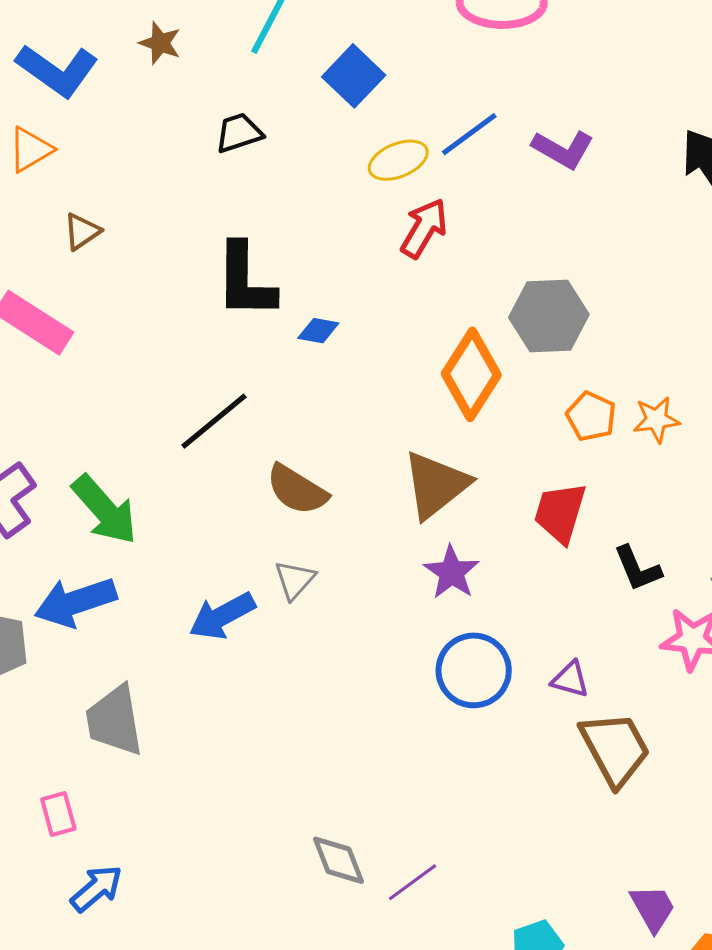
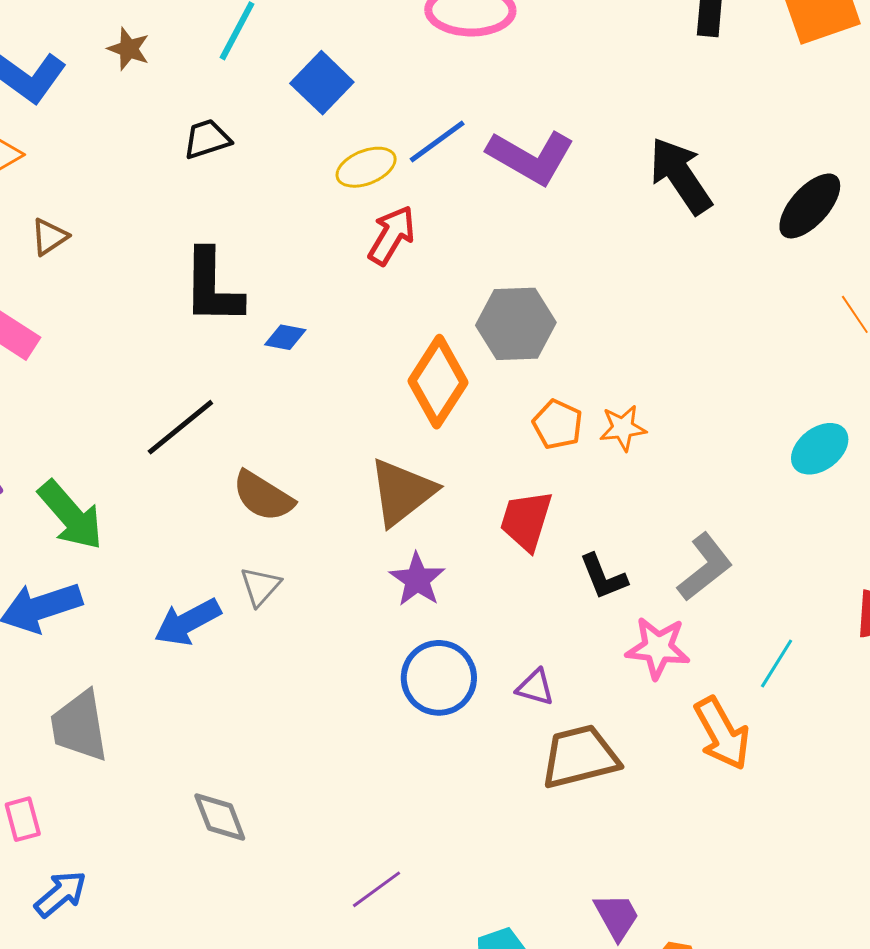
purple L-shape: (563, 149) -> (531, 157), size x1.4
brown trapezoid: (615, 749) -> (580, 757), turned -76
gray diamond: (338, 860) -> (220, 817), moved

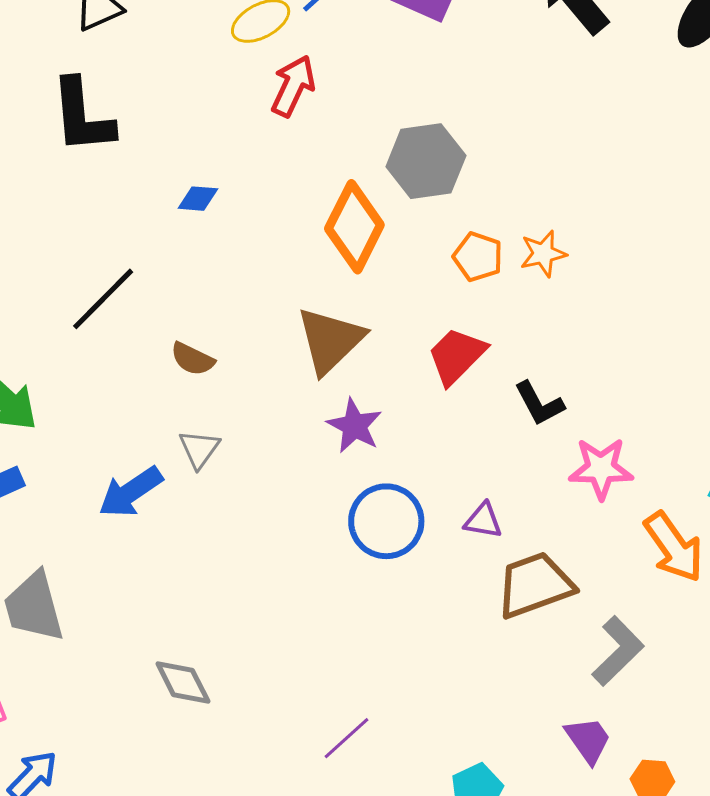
black L-shape: (212, 287) -> (82, 116), moved
brown semicircle: (263, 496) -> (192, 359), size x0.7
red trapezoid: (526, 521) -> (457, 356), turned 34
gray L-shape: (705, 567) -> (618, 651), moved

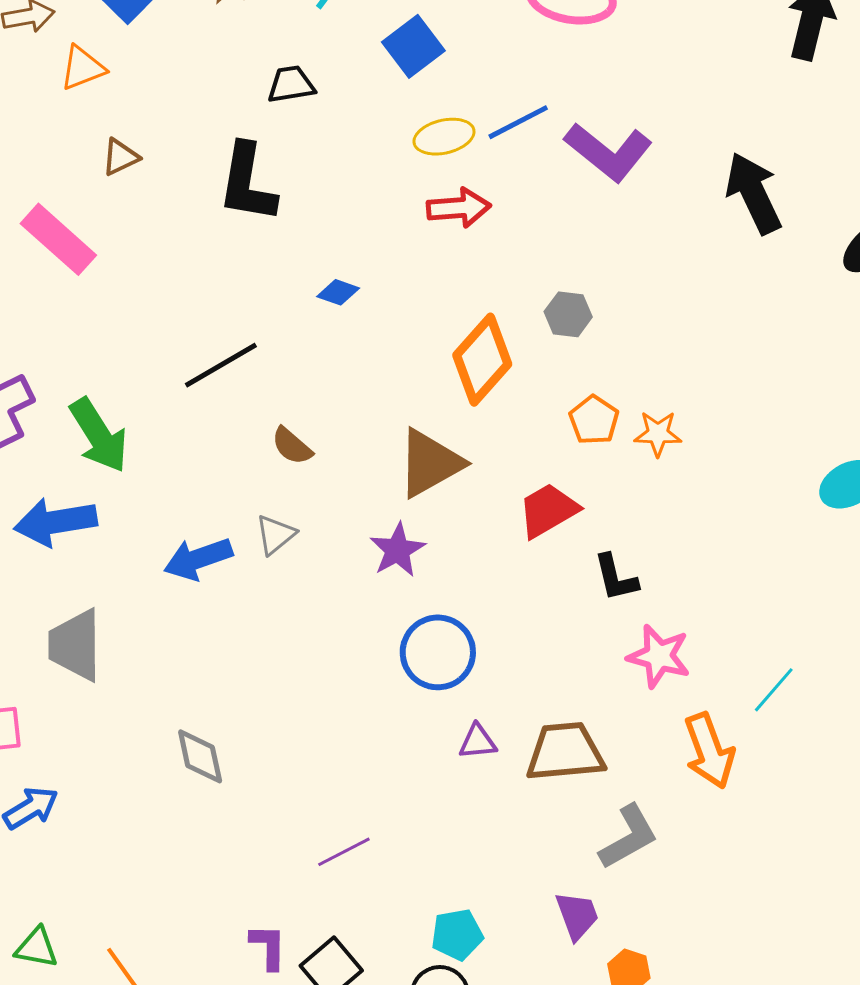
red arrow: (293, 86) -> (459, 208), turned 46
gray hexagon: (426, 161) -> (568, 314), size x0.6
purple star: (355, 426) -> (397, 550), moved
purple triangle: (483, 521) -> (478, 742), moved, turned -30

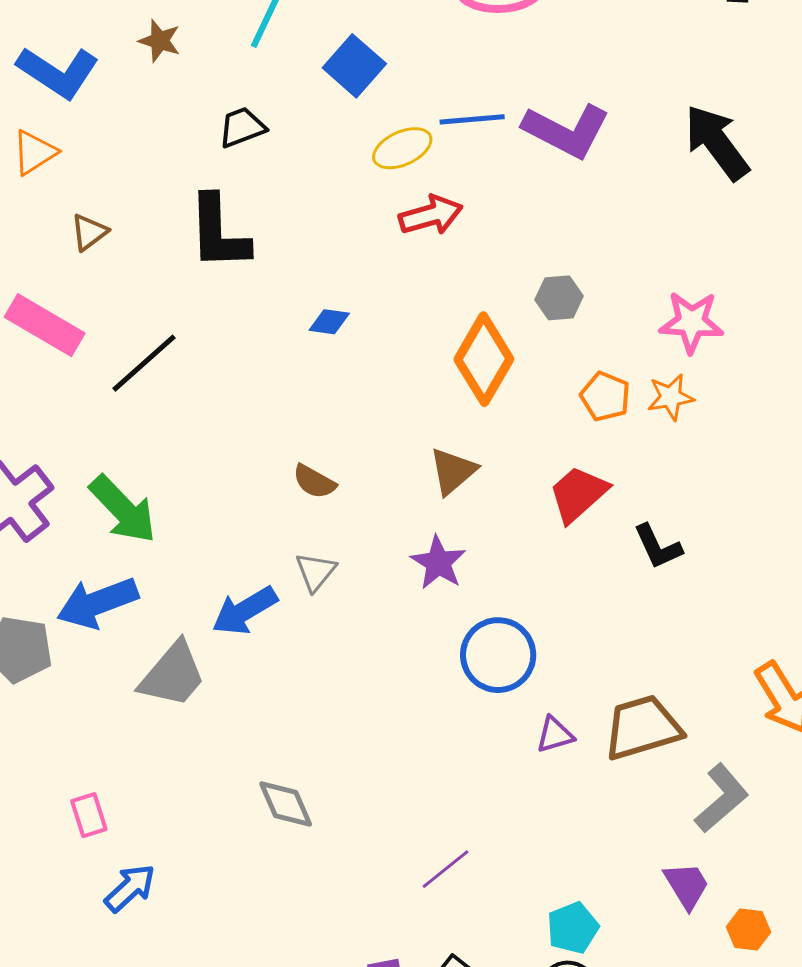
blue line: (518, 122) -> (472, 119), turned 34
black line: (221, 365) -> (144, 363), moved
brown triangle: (430, 463) -> (453, 471), size x0.7
gray trapezoid: (75, 645) -> (173, 675), moved, turned -128
pink star: (659, 656) -> (691, 322), moved

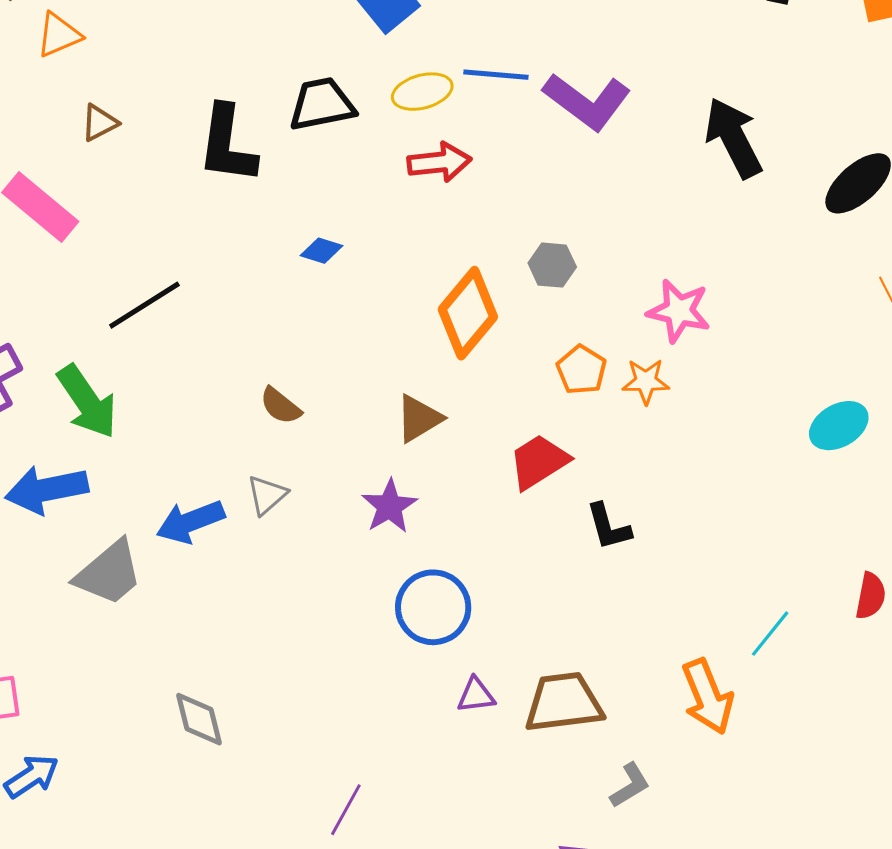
black trapezoid: (242, 127) -> (322, 104), moved, size x1.4
black line: (144, 363) -> (144, 305), moved
gray L-shape: (722, 798) -> (630, 785), size x0.7
purple line: (445, 869) -> (346, 810), turned -32

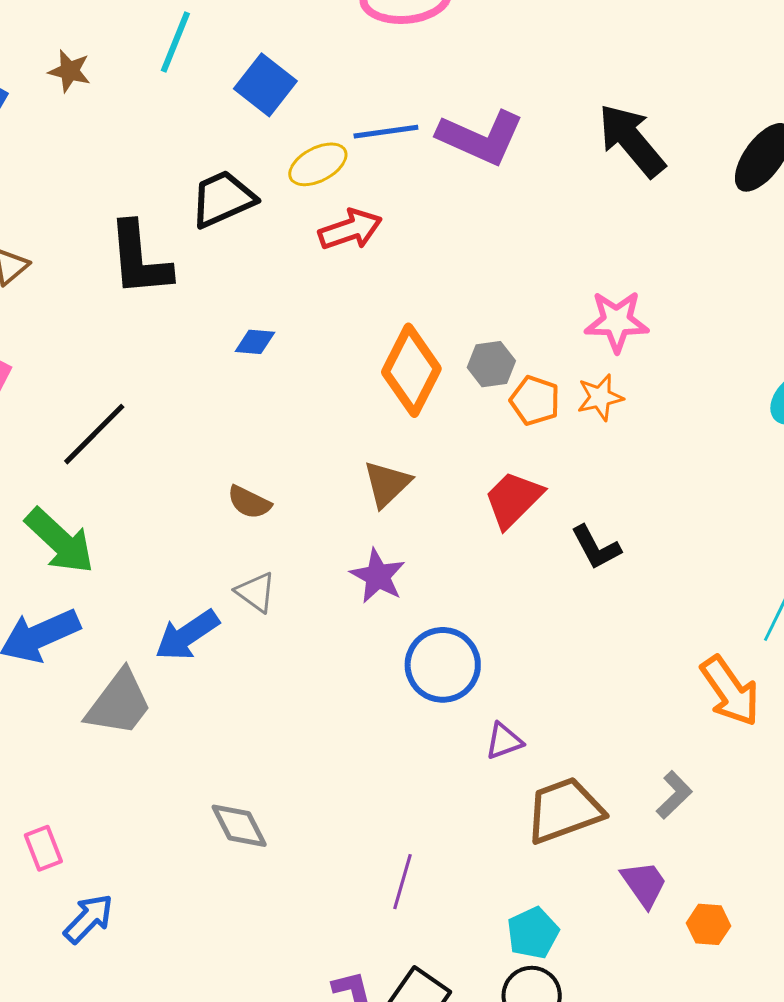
gray hexagon: (552, 265) -> (491, 364), moved
gray triangle: (267, 495) -> (256, 592), turned -30
brown trapezoid: (564, 703) -> (564, 810), moved

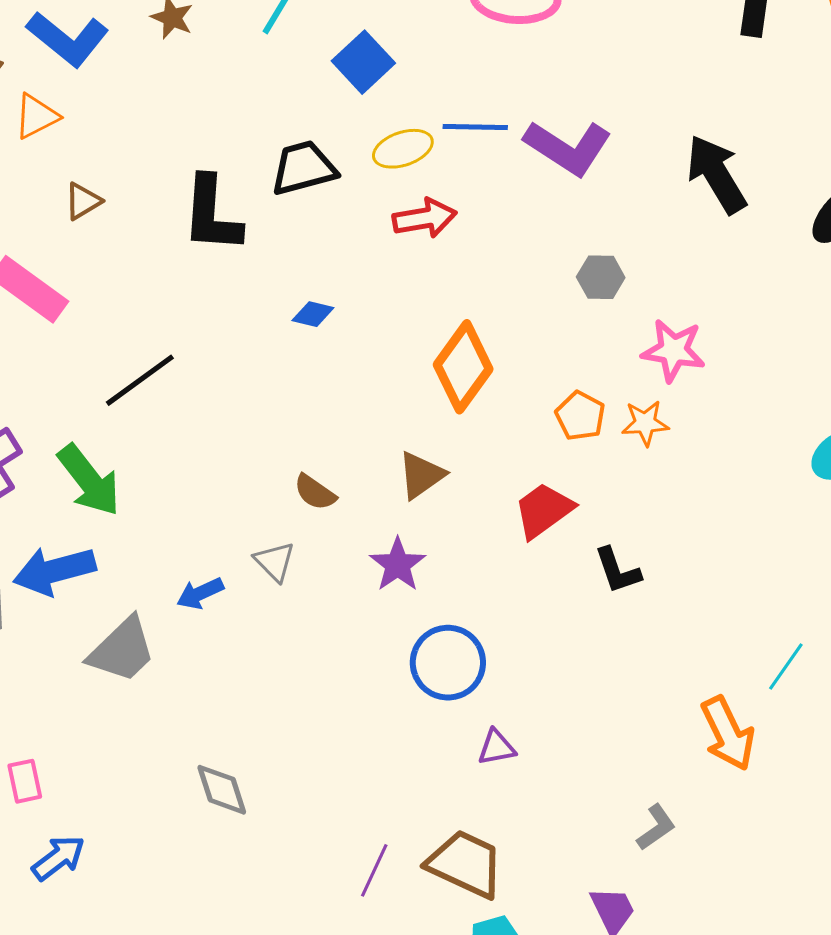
gray hexagon: (491, 364) -> (601, 277), moved
brown semicircle: (249, 502) -> (315, 492), moved
blue arrow: (187, 635) -> (200, 593), size x0.7
brown trapezoid: (564, 810) -> (465, 864), moved, turned 36

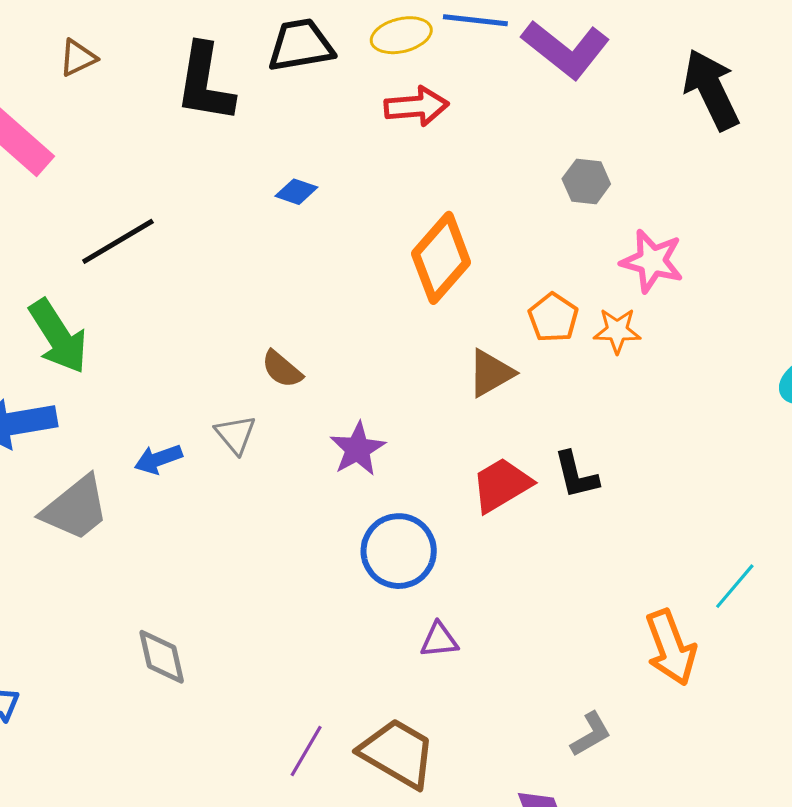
brown triangle: (421, 475) -> (491, 373), moved
red trapezoid: (544, 510) -> (502, 485), moved

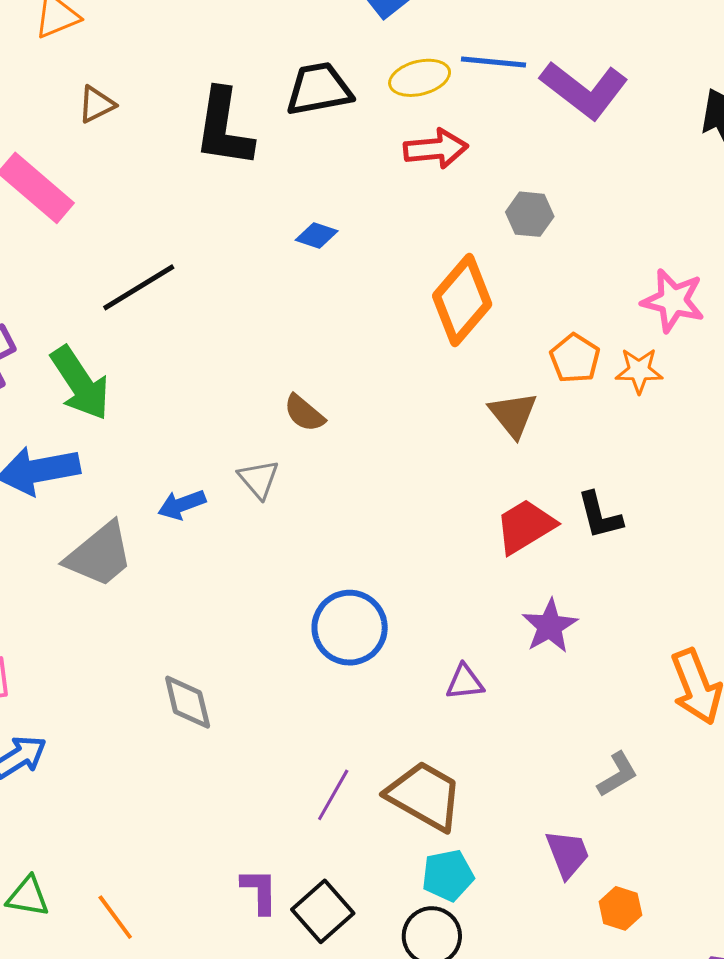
gray hexagon: (586, 181) -> (530, 214), moved
brown triangle: (491, 373) -> (513, 415), turned -38
purple star: (358, 449) -> (550, 626), moved
blue circle: (399, 551) -> (350, 628), moved

